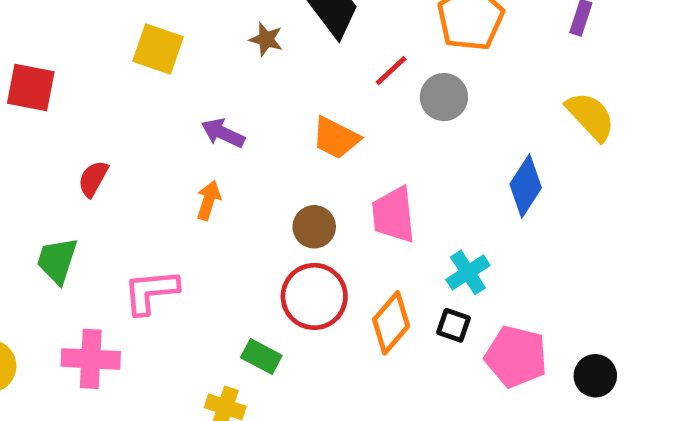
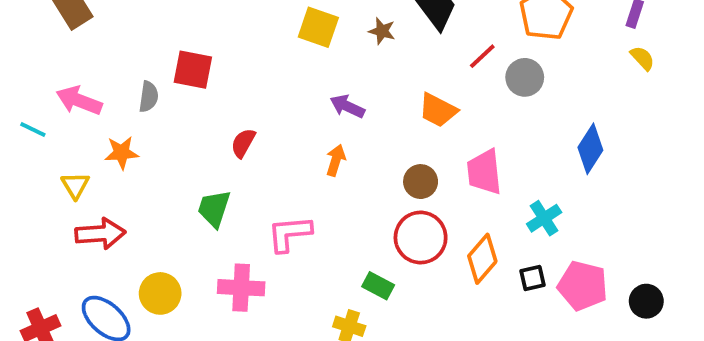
yellow square: (158, 49) -> (318, 27), moved
yellow semicircle: (590, 116) -> (642, 58), moved, size x0.6
black square: (454, 325) -> (532, 278), moved, turned -32

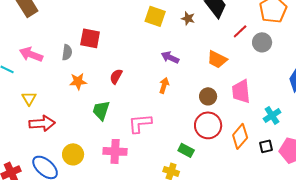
orange star: (122, 153) -> (78, 81), moved

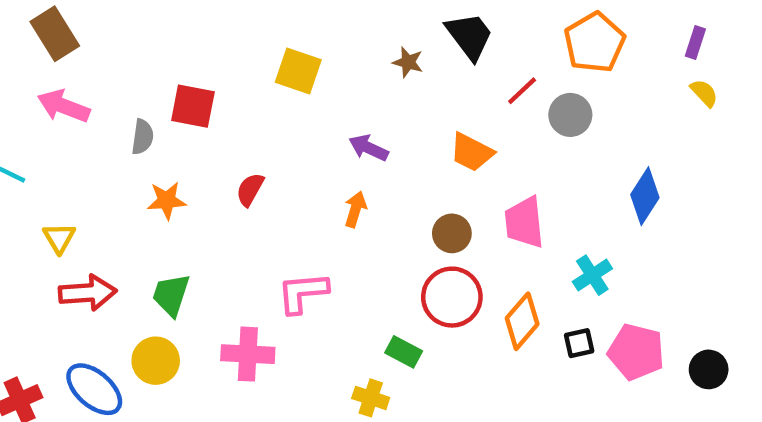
yellow square: (155, 16) -> (298, 71), moved
pink arrow: (31, 54) -> (63, 106), moved
green trapezoid: (101, 110) -> (171, 295), moved

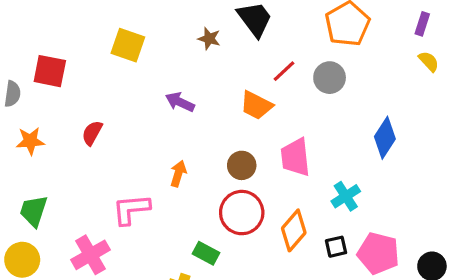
red line: (522, 91) -> (284, 71), moved
orange arrow: (355, 209) -> (178, 174), moved
pink cross: (248, 354) -> (90, 255), turned -33

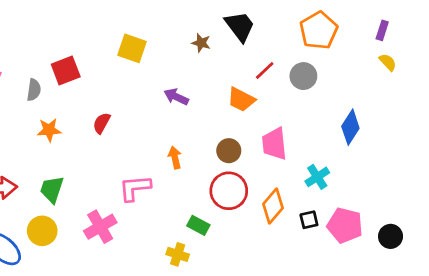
red square: (50, 71) -> (66, 71), turned -32
orange arrow: (178, 174) -> (175, 158), turned -30

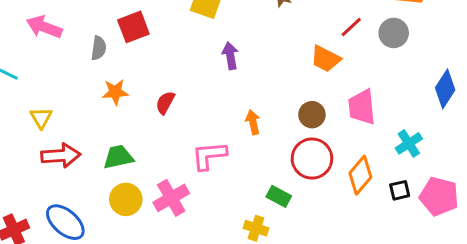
purple arrow: (176, 97) -> (230, 56), moved, turned 55
red semicircle: (102, 123) -> (165, 103), moved
green trapezoid: (52, 189) -> (118, 157), turned 60
yellow circle: (42, 231) -> (126, 199), moved

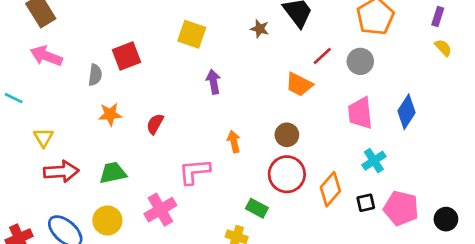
pink trapezoid: (362, 107) -> (360, 113), moved
yellow circle: (126, 199) -> (107, 220), moved

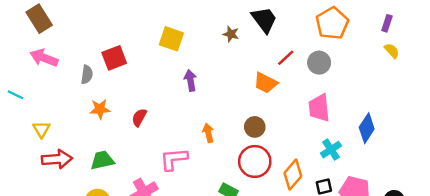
blue diamond: (407, 112) -> (367, 128), moved

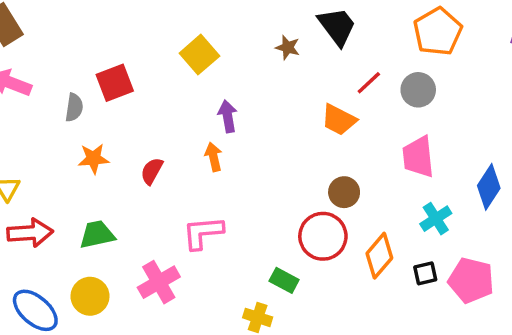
yellow square: (171, 39) -> (199, 55), turned 30
brown circle: (255, 127) -> (344, 192), moved
orange arrow: (208, 133) -> (214, 157), moved

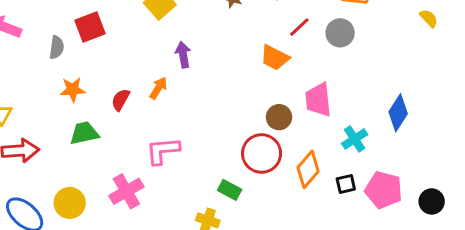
orange arrow: (214, 157) -> (158, 88), moved, turned 45
pink trapezoid: (418, 157) -> (318, 100), moved
green trapezoid: (97, 234) -> (84, 133), moved

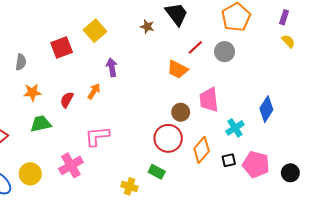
red square: (90, 27) -> (62, 47), moved
green rectangle: (230, 190) -> (157, 172), moved

